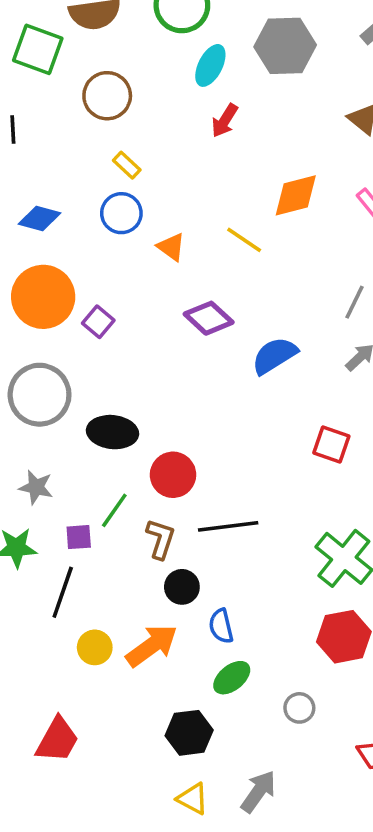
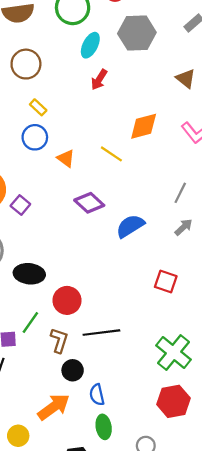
yellow circle: (95, 647) -> (18, 436), moved
green ellipse: (232, 678) -> (104, 427), turned -60

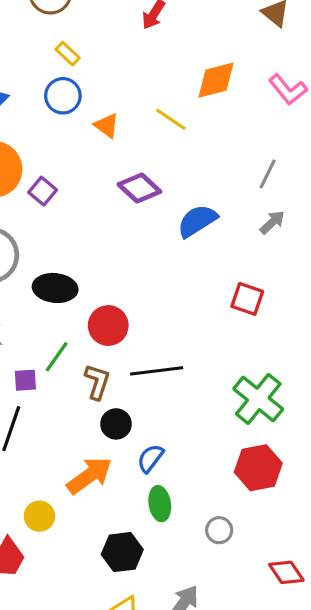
blue semicircle: (97, 395) -> (150, 458), turned 50

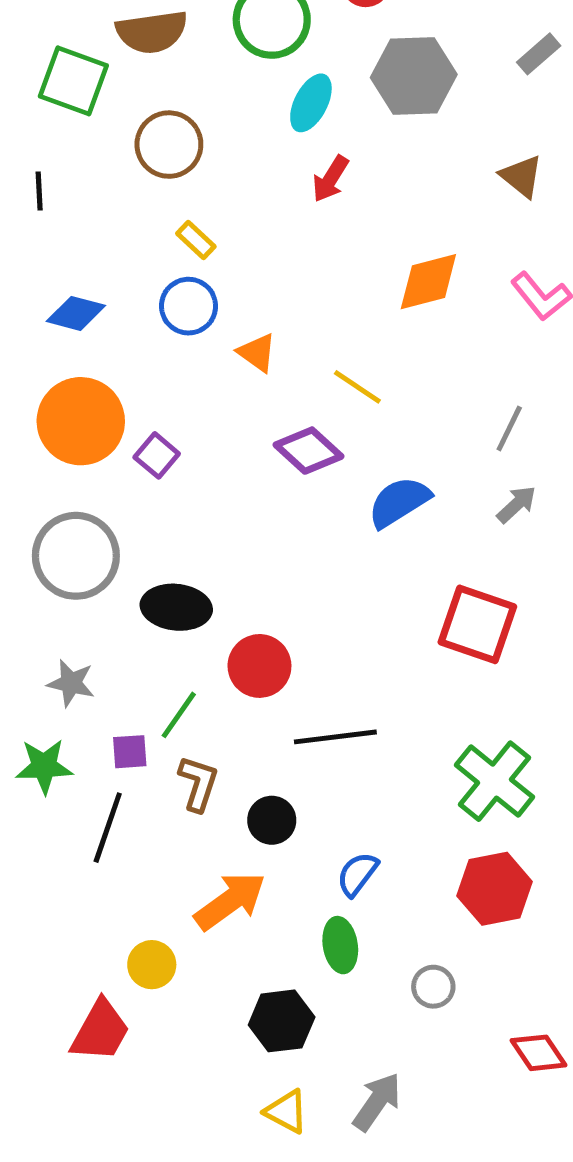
yellow line: (171, 119) -> (357, 387), moved
red square: (247, 299) -> (477, 624), size x1.5
brown L-shape: (97, 382) -> (198, 783), moved
blue semicircle: (150, 458) -> (357, 874), moved

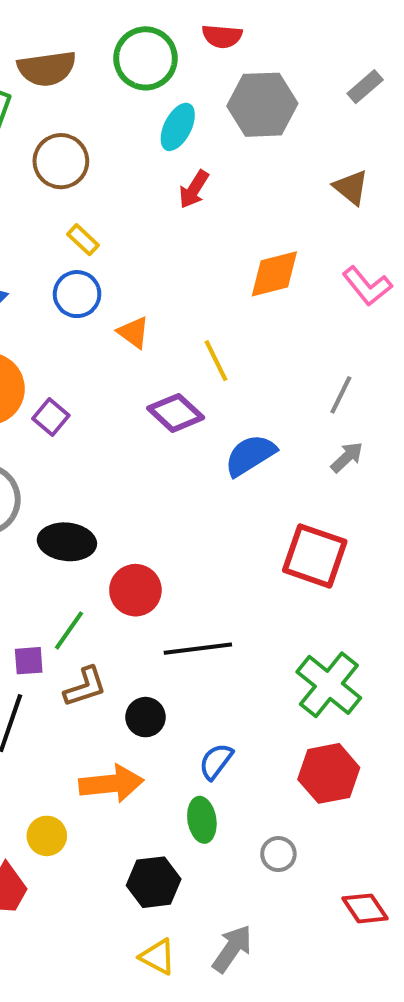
yellow line: (357, 387) -> (216, 361), turned 30
brown L-shape: (198, 783) -> (85, 687), turned 54
orange arrow: (230, 901) -> (111, 784), turned 30

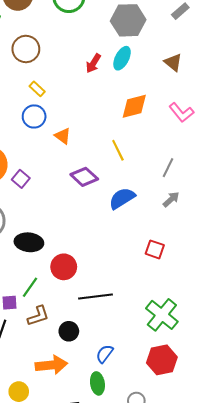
cyan ellipse: (178, 127) -> (122, 58), moved
yellow line: (216, 361) -> (118, 150), moved
red square: (315, 556) -> (155, 249), size x0.6

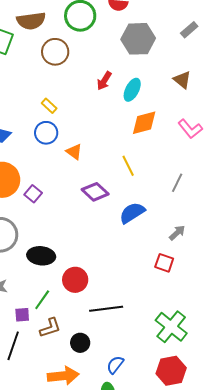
brown circle: (26, 49) -> (55, 52), moved
cyan ellipse: (122, 58) -> (132, 90), moved
gray arrow: (171, 199) -> (177, 233), moved

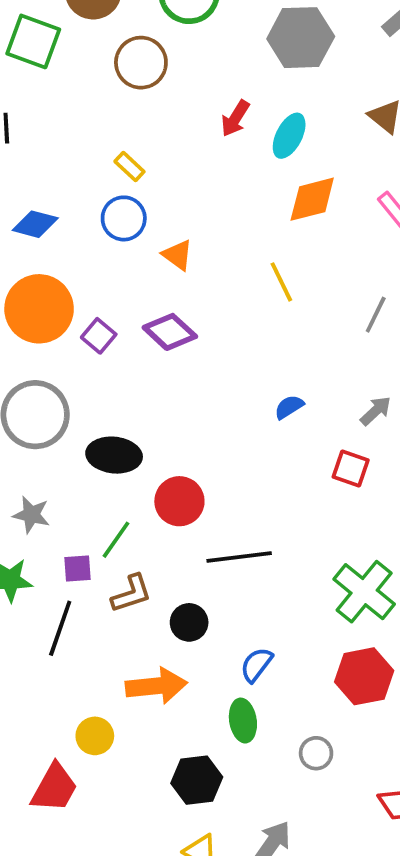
purple diamond: (95, 192) -> (170, 332), moved
blue semicircle: (132, 213) -> (289, 407), moved, size x0.6

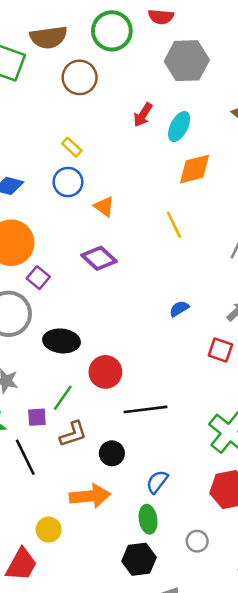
purple square: (99, 336) -> (38, 278), moved
black line: (60, 628) -> (25, 457), turned -45
black hexagon: (197, 780) -> (139, 559), moved

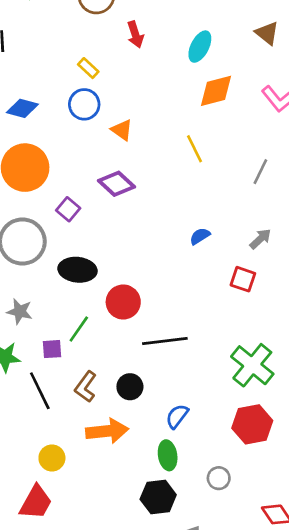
red arrow: (143, 115) -> (135, 34), moved, turned -50
purple square: (38, 278) -> (68, 209), moved
brown L-shape: (73, 434) -> (86, 387), moved, turned 144
yellow circle: (49, 530) -> (52, 458), moved

